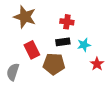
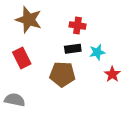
red rectangle: (32, 50) -> (22, 58), moved
gray semicircle: (13, 72) -> (15, 100), moved, turned 84

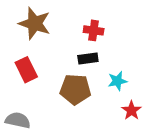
cyan star: (97, 52) -> (117, 81), moved
red star: (112, 74) -> (131, 110), moved

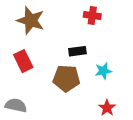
red cross: (94, 30) -> (92, 16), moved
red star: (131, 110) -> (107, 108), moved

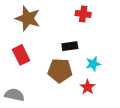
red star: (107, 108) -> (88, 87), moved

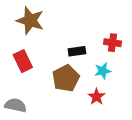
red cross: (83, 14) -> (112, 43), moved
brown pentagon: (60, 70) -> (66, 78), turned -30

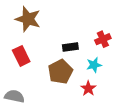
red cross: (112, 43) -> (103, 39), turned -32

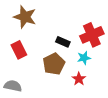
red cross: (103, 39) -> (92, 35), size x1.6
black rectangle: (70, 47) -> (63, 42), turned 32

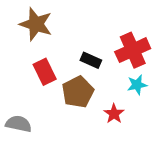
red rectangle: (19, 50) -> (45, 72), moved
cyan star: (84, 58) -> (137, 85), moved

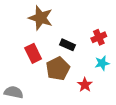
brown star: (36, 24) -> (41, 18), moved
red cross: (133, 50) -> (99, 37), size x0.6

